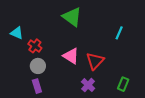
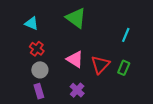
cyan triangle: (17, 33) -> (31, 23), moved
green rectangle: (123, 84) -> (124, 68), moved
purple cross: (88, 85) -> (77, 90), moved

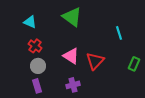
cyan line: (126, 35) -> (119, 33), turned -40
green rectangle: (124, 68) -> (134, 64), moved
purple cross: (77, 90) -> (73, 85), turned 32

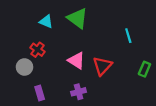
cyan triangle: (30, 22) -> (46, 22), moved
gray circle: (38, 66) -> (24, 67), moved

